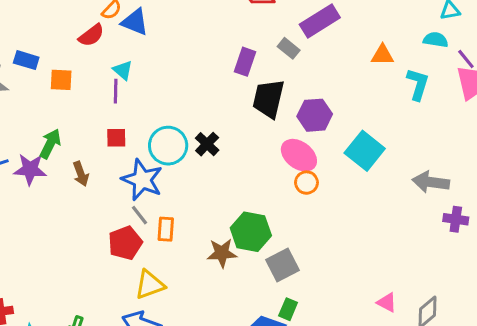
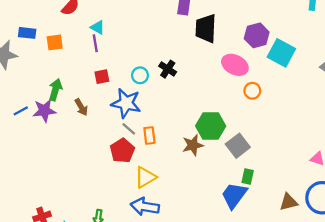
purple hexagon: (315, 115) -> (257, 35), moved
cyan circle: (168, 146) -> (140, 75), size x0.6
orange circle: (306, 183) -> (252, 91), moved

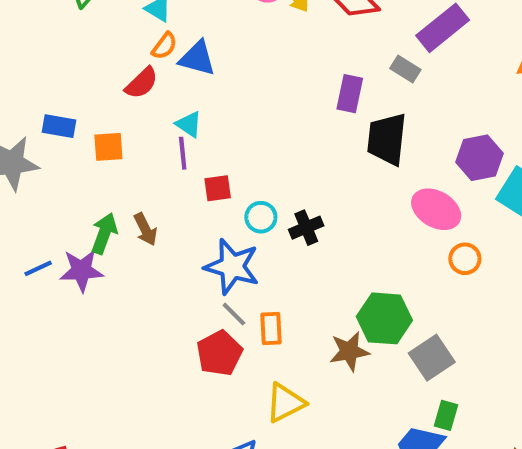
black cross: (168, 69) -> (306, 228), moved, turned 30
red square: (102, 77) -> (218, 188), moved
brown arrow: (81, 107) -> (145, 229), moved
yellow triangle: (145, 177) -> (285, 403), moved

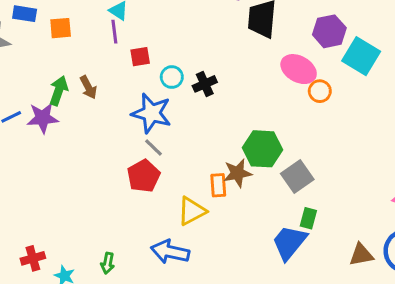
orange circle: (465, 259) -> (320, 91), moved
orange rectangle: (271, 329) -> (218, 185), moved

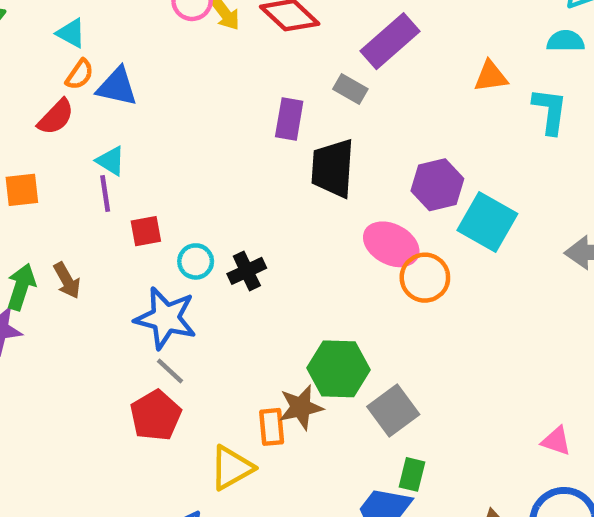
orange circle: (320, 91) -> (425, 278), size x1.4

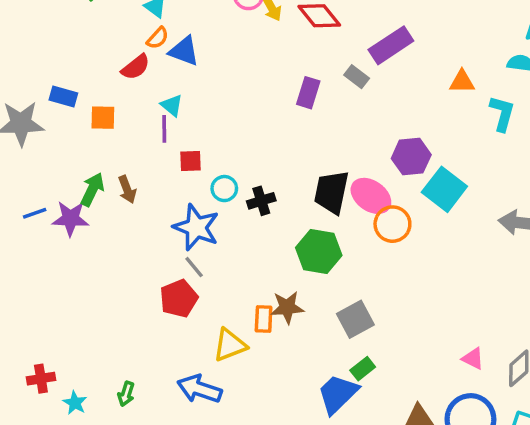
black trapezoid: (333, 168) -> (331, 192), moved
green hexagon: (339, 369) -> (319, 252), moved
green rectangle: (412, 474) -> (363, 369), turned 30

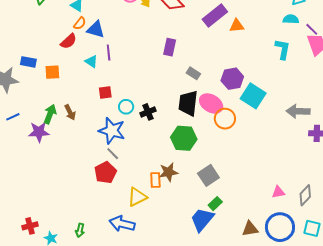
gray rectangle: (357, 77) -> (193, 73), moved
orange triangle: (462, 82) -> (237, 26), moved
purple line: (164, 129) -> (109, 53), moved
blue line: (35, 213) -> (13, 117), moved
pink triangle: (473, 359) -> (278, 192), turned -32

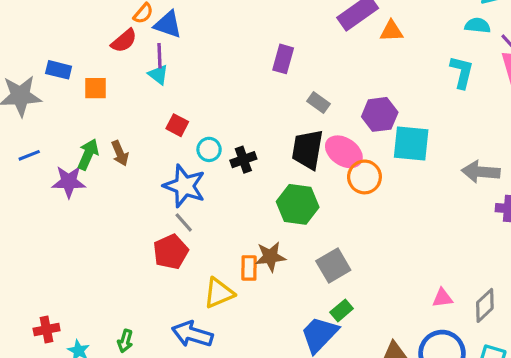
purple line: (109, 53) -> (160, 56), moved
red square: (105, 93) -> (177, 125), turned 32
cyan square: (253, 96) -> (411, 143), turned -30

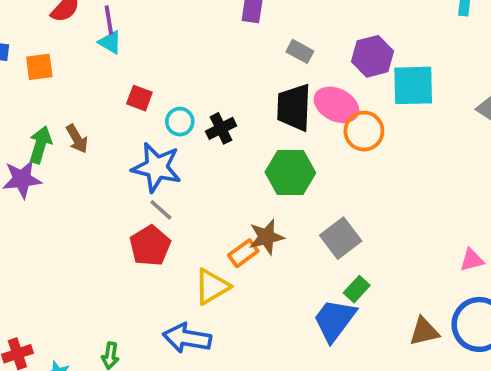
orange rectangle: (249, 268) -> (243, 253), turned 60

